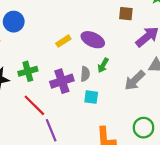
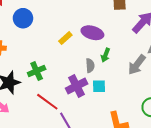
blue circle: (14, 22) -> (23, 18), moved
purple cross: (62, 81) -> (77, 86), moved

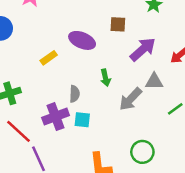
purple ellipse: (92, 33) -> (82, 40), moved
green arrow: (106, 55) -> (105, 78), moved, turned -40

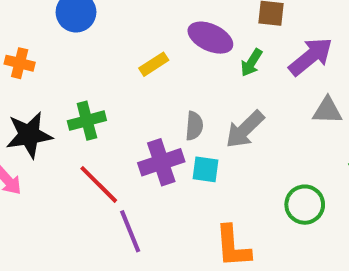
green arrow: (105, 78) -> (251, 63), moved, turned 42
gray arrow: (130, 99) -> (245, 129), moved
green circle: (142, 152) -> (305, 205), moved

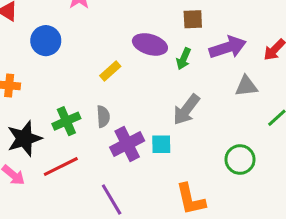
purple arrow: (311, 57) -> (228, 47), turned 30
gray semicircle: (194, 126) -> (103, 117), moved
red line: (99, 184) -> (61, 166), moved, turned -63

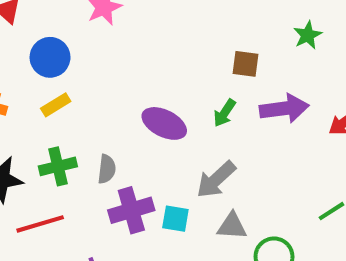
purple ellipse: (150, 44) -> (164, 123), moved
yellow rectangle: (110, 71) -> (56, 105), moved
gray triangle: (246, 86) -> (232, 226), moved

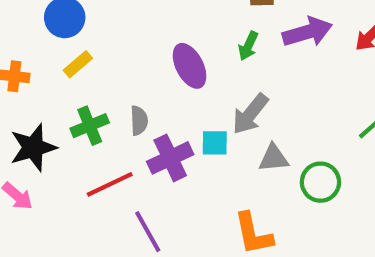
purple ellipse: (164, 123) -> (190, 66), turned 45
cyan square: (175, 219) -> (215, 143), moved
red line: (40, 224) -> (110, 184), moved

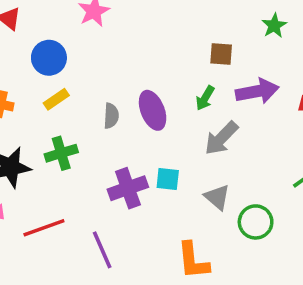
gray arrow: (250, 114) -> (221, 138), moved
gray semicircle: (139, 121) -> (111, 116), moved
gray triangle: (274, 158) -> (217, 197), turned 40
red line: (110, 184) -> (44, 228), moved

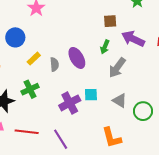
purple arrow: (257, 91) -> (133, 39), turned -135
yellow rectangle: (56, 99) -> (34, 59), moved
red line: (44, 228) -> (27, 132), turned 35

